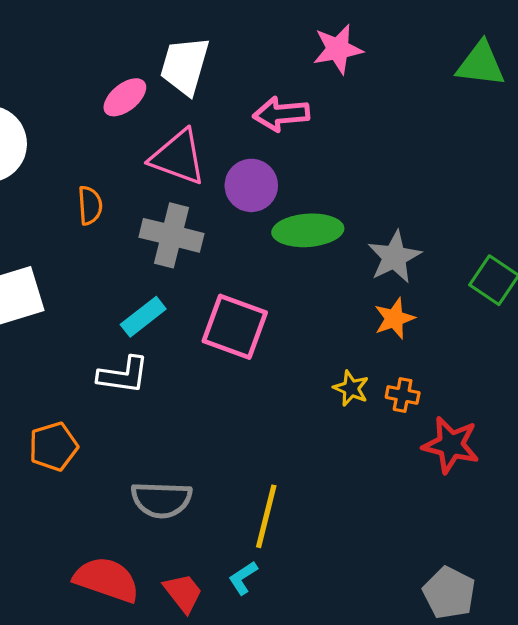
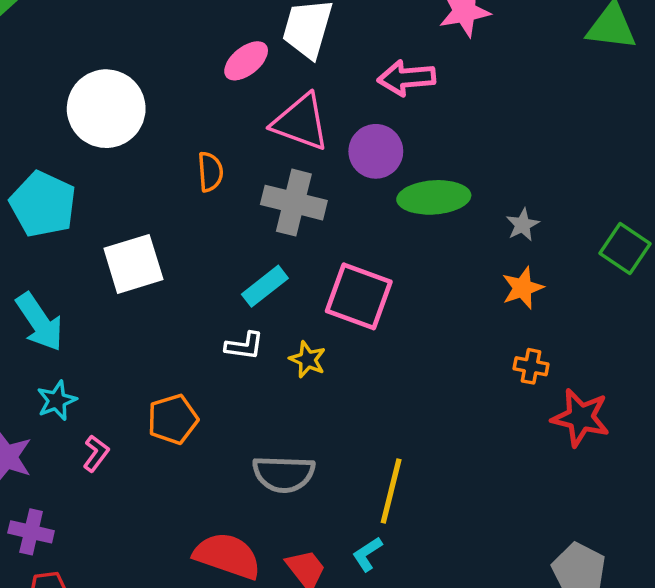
gray star: (394, 257) -> (523, 225), size x0.6
white L-shape: (123, 375) -> (244, 346), size x0.7
yellow star: (351, 388) -> (308, 360), moved

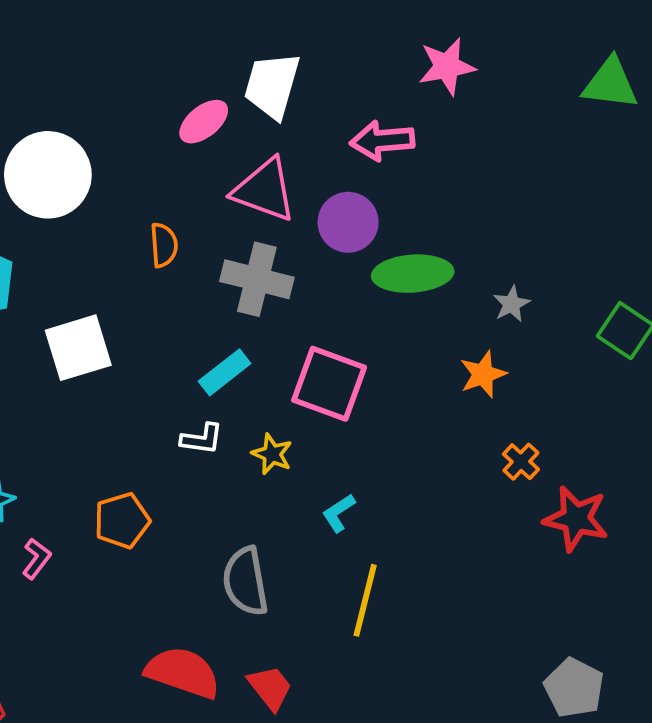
orange star: (523, 288) -> (483, 374), moved
orange cross: (531, 366) -> (521, 462), turned 32
gray semicircle: (284, 474) -> (245, 581), turned 78
cyan L-shape: (367, 554) -> (339, 513), moved

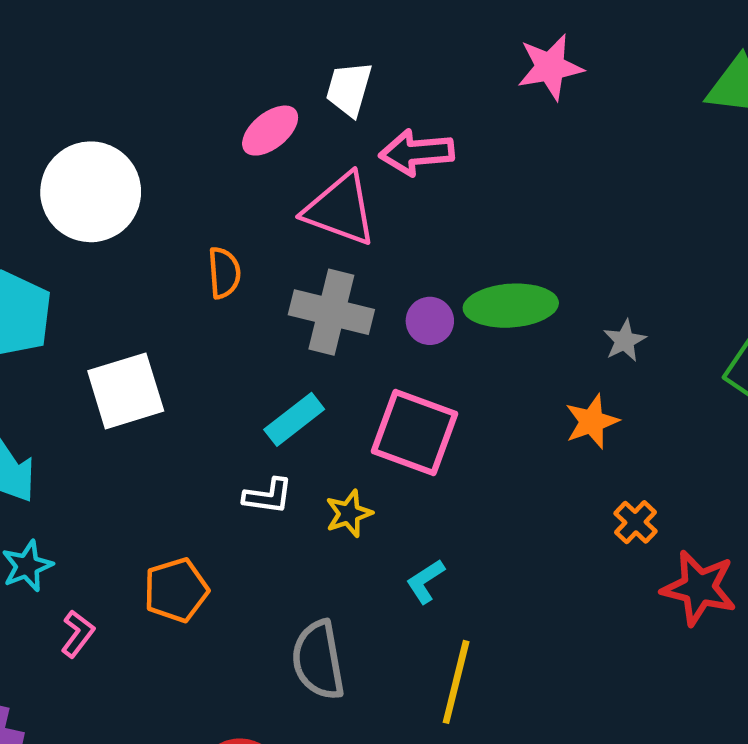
white trapezoid: (272, 85) -> (349, 89), size x0.7
pink arrow: (382, 141) -> (417, 152), moved
purple circle: (348, 222) -> (430, 321), moved, size x0.7
yellow star: (272, 454) -> (349, 513), turned 30

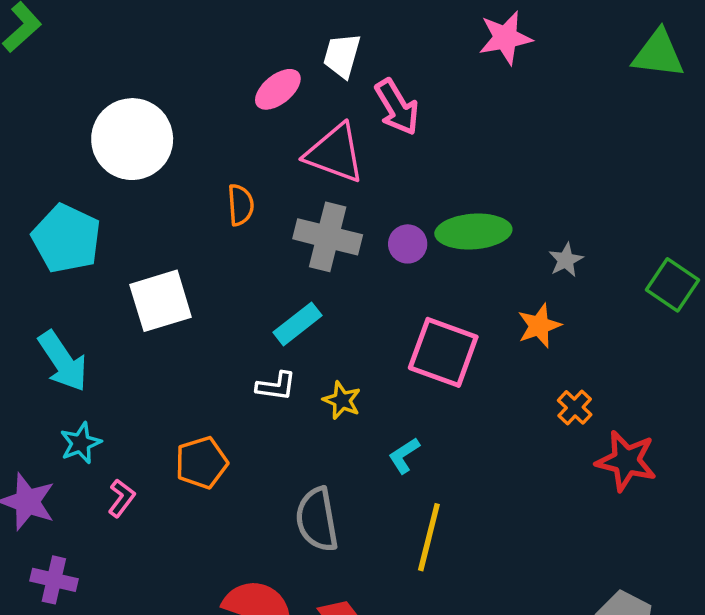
pink arrow: (417, 152) -> (397, 107), turned -116
pink square: (415, 433) -> (443, 352), moved
yellow star: (349, 513) -> (342, 400), turned -30

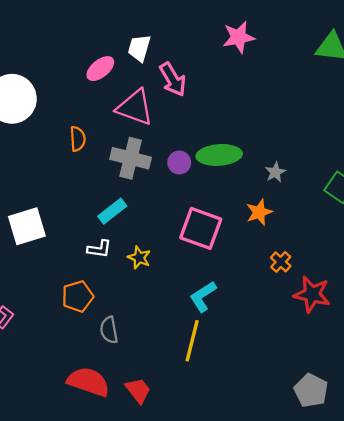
white square: (161, 301) -> (27, 226), moved
cyan L-shape: (404, 455) -> (203, 296), moved, size x1.4
orange pentagon: (201, 463) -> (78, 296), moved
gray semicircle: (317, 519) -> (109, 330), moved, size x0.7

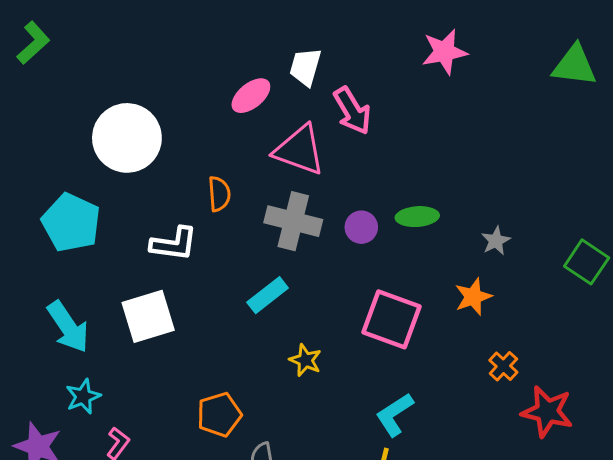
green ellipse: (219, 155) -> (417, 217), size x0.7
white L-shape: (99, 249) -> (174, 244), moved, size x1.4

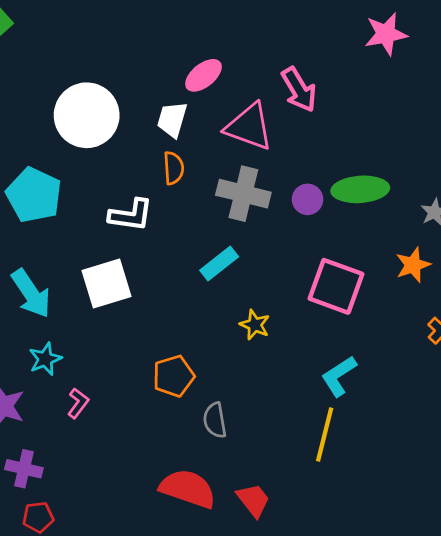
white trapezoid: (305, 67) -> (172, 120), moved
green ellipse: (417, 217) -> (360, 189), size x1.4

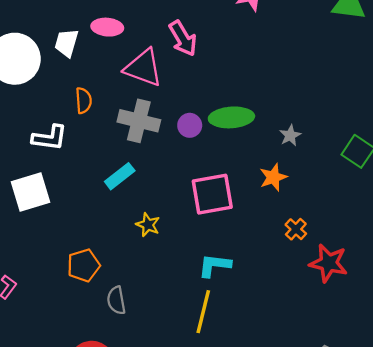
pink ellipse: (203, 75) -> (107, 27), turned 44
white trapezoid: (172, 120) -> (67, 43), moved
pink square: (336, 286) -> (212, 194), turned -30
cyan L-shape: (339, 376) -> (215, 265), turned 40

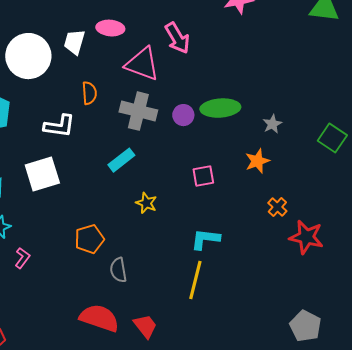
pink square: (212, 194) -> (203, 176), size x0.6

